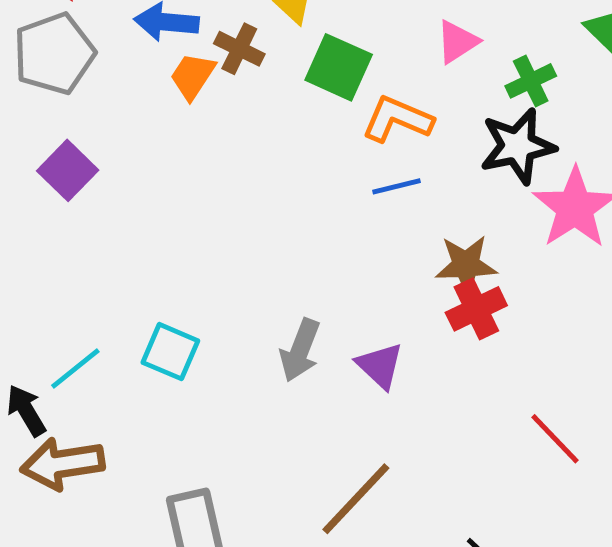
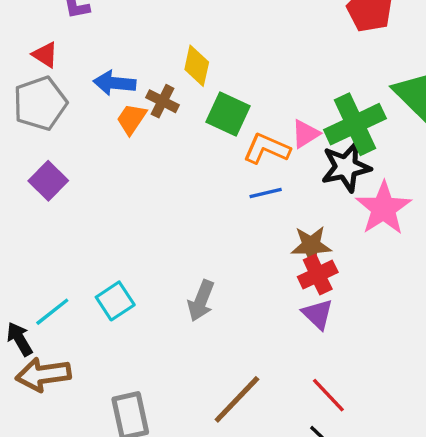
pink triangle: (457, 42) -> (305, 134), moved
green cross: (531, 81) -> (355, 124), size x1.8
cyan square: (170, 352) -> (115, 301), turned 33
purple triangle: (380, 366) -> (318, 314), moved
red line: (555, 439) -> (328, 395), moved

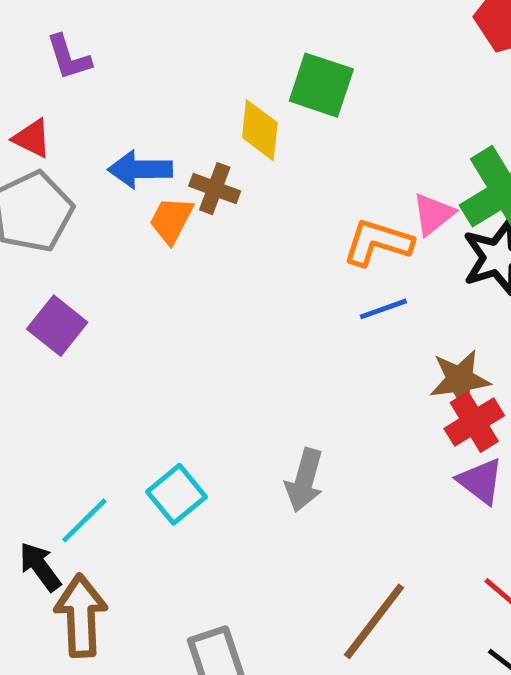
green square: (228, 114) -> (321, 85), moved
brown arrow: (43, 374) -> (81, 616), turned 102

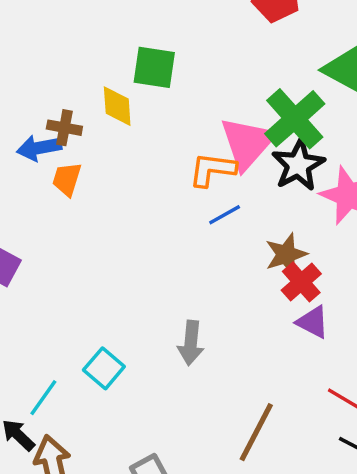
brown cross: (215, 189) -> (64, 128), moved
pink triangle: (433, 214) -> (247, 143), size x1.8

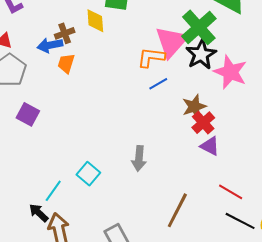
brown cross: (64, 128) -> (65, 33), turned -30

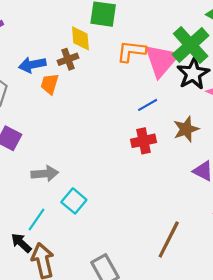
brown cross: (65, 33) -> (68, 59), moved
orange L-shape: (151, 57) -> (131, 51), moved
red cross: (203, 123) -> (144, 141), moved, turned 30
gray arrow: (139, 158) -> (45, 174), moved, turned -100

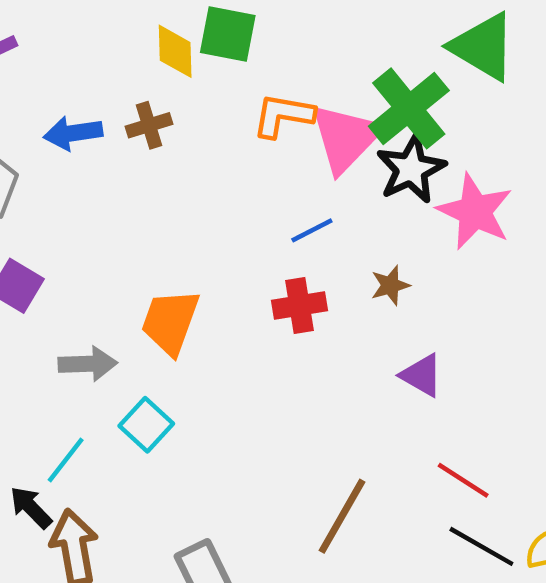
yellow diamond: (80, 38) -> (175, 51), moved
orange trapezoid: (50, 84) -> (170, 322), moved, size x1.5
brown star: (186, 129) -> (390, 285), size x0.7

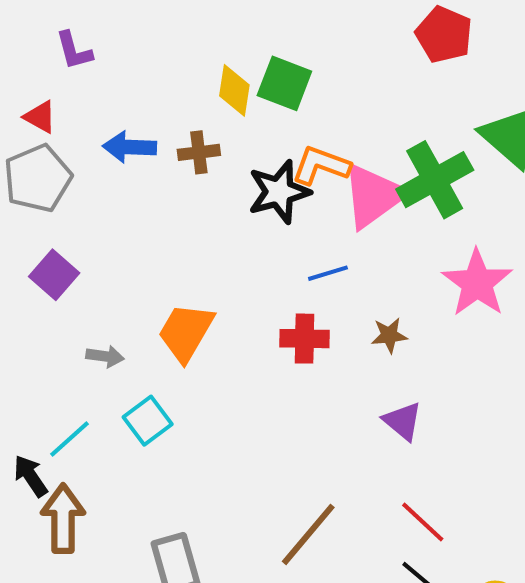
black star: (411, 169) -> (279, 192), moved
gray arrow: (88, 364) -> (105, 356), size x0.7

